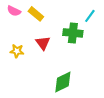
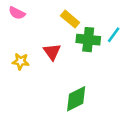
yellow rectangle: (36, 14) -> (70, 19), moved
cyan line: (90, 16) -> (114, 35), moved

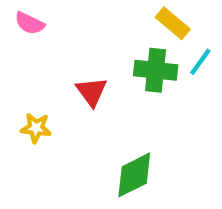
yellow rectangle: (70, 19) -> (173, 23), moved
yellow star: (21, 61) -> (36, 128), moved

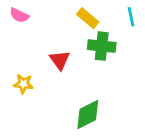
yellow rectangle: (173, 23) -> (88, 18), moved
cyan line: (200, 62) -> (131, 17), moved, turned -48

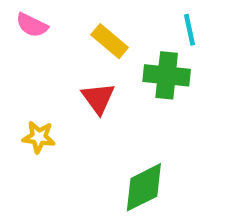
cyan line: (131, 17) -> (190, 30), moved
yellow rectangle: (88, 18) -> (110, 41), moved

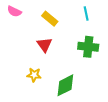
green cross: (167, 75) -> (88, 47), moved
yellow star: (39, 137) -> (34, 75), moved

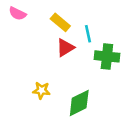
cyan line: (86, 13) -> (88, 34), moved
red triangle: (44, 45) -> (65, 48), moved, turned 35

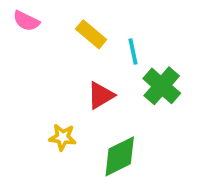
red triangle: (65, 48) -> (101, 95), moved
green cross: (107, 56) -> (162, 86), turned 35

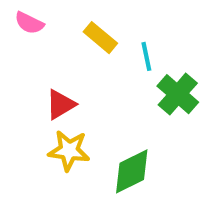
red triangle: (101, 95) -> (61, 105), moved
yellow star: (63, 137) -> (69, 151), size x1.4

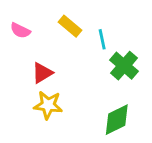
pink semicircle: (29, 23) -> (20, 31), moved
green diamond: (132, 171) -> (117, 120), moved

